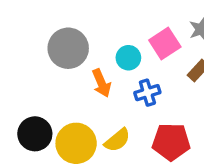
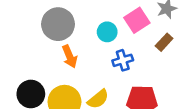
orange arrow: (101, 83) -> (70, 56), moved

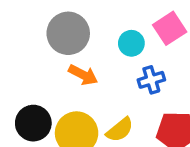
orange arrow: (70, 56) -> (83, 75), turned -40

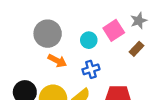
blue cross: (151, 80) -> (91, 69), moved

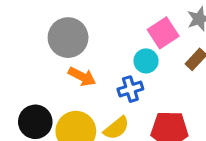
cyan circle: (89, 40) -> (146, 61), moved

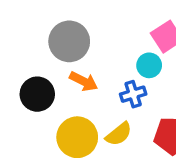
black circle: (35, 122) -> (37, 94), moved

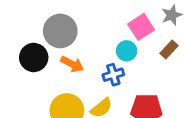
black circle: (37, 94) -> (34, 57), moved

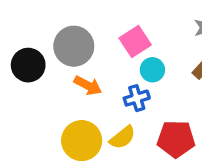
pink square: (141, 27) -> (135, 41), moved
black circle: (34, 57) -> (28, 65), moved

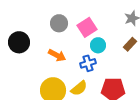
gray circle: (74, 46) -> (59, 23), moved, size x0.7

